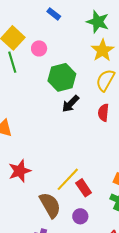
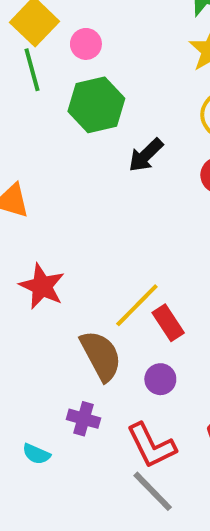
green hexagon: (62, 77) -> (96, 105), moved
red star: (20, 171) -> (42, 286), turned -30

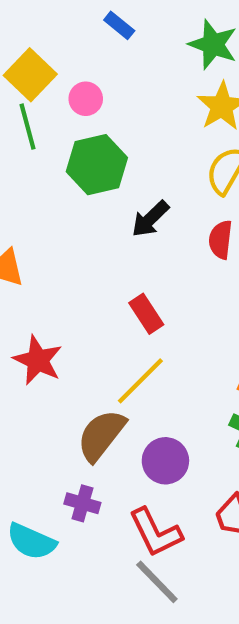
red rectangle: (168, 323) -> (146, 314), moved
brown semicircle: (101, 356) -> (101, 435), turned -114
purple circle: (160, 379) -> (165, 461), size x1.4
cyan semicircle: (36, 454) -> (31, 541), size x1.6

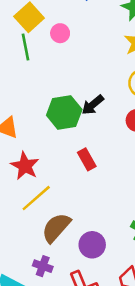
green hexagon: (97, 165) -> (64, 112), moved
red star: (38, 360) -> (25, 166), moved
yellow line: (140, 381) -> (36, 198), moved

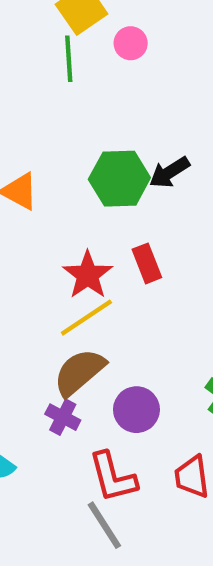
red star: (25, 166) -> (88, 275), moved
yellow line: (36, 198) -> (86, 318), moved
purple cross: (43, 266) -> (63, 417), moved

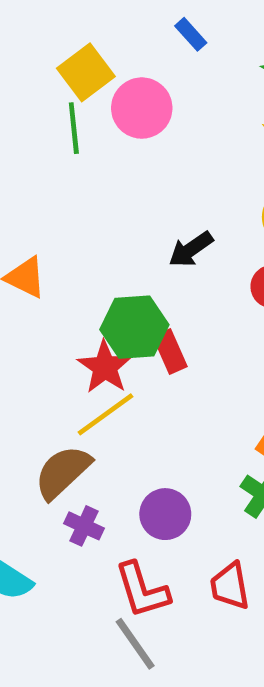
pink circle: (131, 43) -> (142, 108), size x1.6
green hexagon: (119, 179) -> (134, 327), moved
brown semicircle: (79, 372) -> (63, 472), moved

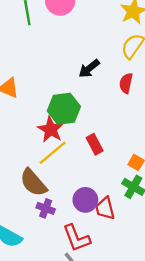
red rectangle: (170, 352) -> (95, 144), moved
brown semicircle: (63, 472) -> (33, 183), turned -84
red trapezoid: (230, 586) -> (105, 208), moved

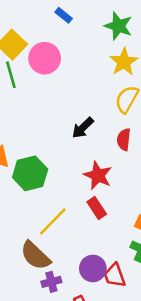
green hexagon: (64, 109) -> (30, 173), moved
red star: (51, 129) -> (98, 175), moved
purple cross: (46, 208) -> (51, 282), turned -30

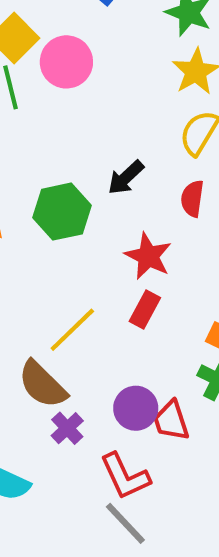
green hexagon: (30, 173) -> (62, 212), moved
red rectangle: (97, 208) -> (145, 310), turned 60
purple cross: (51, 282) -> (67, 428), turned -30

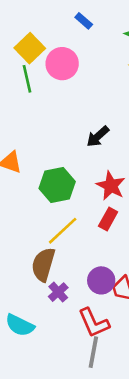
green hexagon: (62, 212) -> (57, 185), moved
brown semicircle: (42, 384) -> (43, 265), turned 60
gray line: (125, 523) -> (93, 352), turned 52

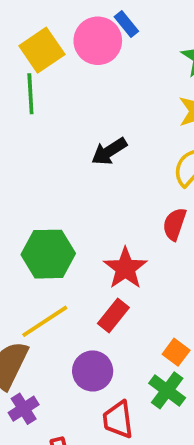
pink circle: (62, 64) -> (98, 41), moved
black arrow: (98, 136) -> (109, 151), moved
purple circle: (101, 280) -> (93, 371), moved

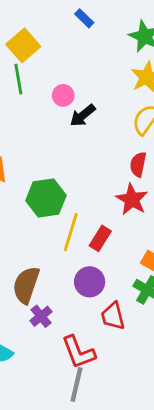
pink circle: (98, 41) -> (63, 95), moved, size x0.6
red star: (125, 268) -> (132, 199), moved
yellow line: (45, 321) -> (71, 232), moved, turned -33

